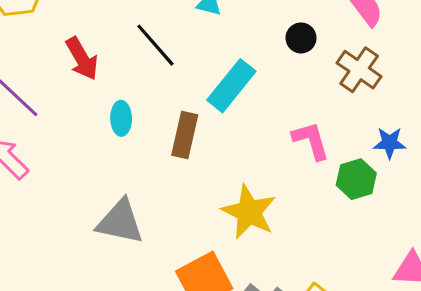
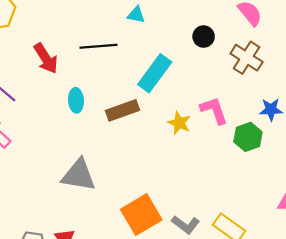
black line: (155, 45) -> (98, 46), turned -51
brown rectangle: (185, 135) -> (123, 110), turned 60
yellow star: (249, 212) -> (179, 123), moved, size x0.6

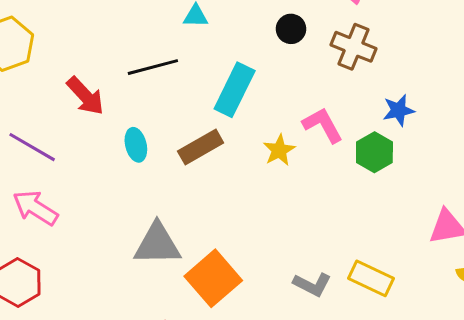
yellow star: (179, 123) -> (279, 150), turned 30
orange square: (141, 215) -> (213, 278), moved

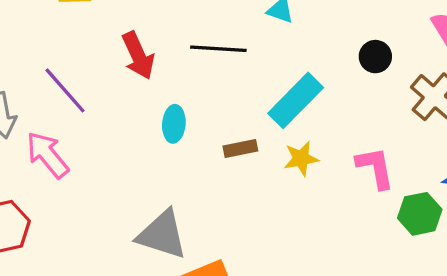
brown rectangle: (201, 147) -> (240, 148), size x0.7
yellow star: (279, 150) -> (301, 159), moved

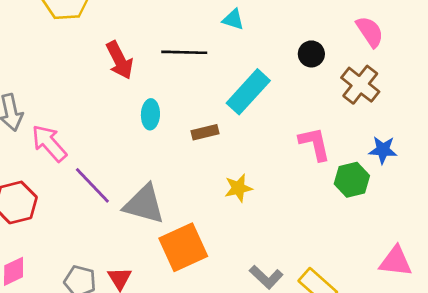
purple line: (65, 90) -> (92, 185), moved
yellow star: (301, 159) -> (238, 188), moved

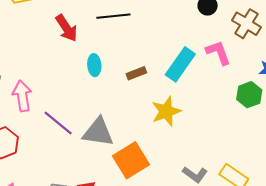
cyan rectangle: (248, 92) -> (180, 64), moved
pink arrow: (49, 143) -> (22, 96), turned 40
pink L-shape: (315, 144) -> (218, 53), moved
yellow star: (238, 188) -> (166, 111), size x1.4

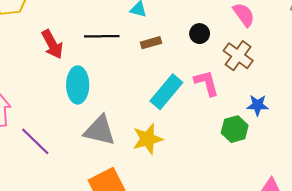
cyan ellipse: (94, 65) -> (78, 85), size x1.6
brown rectangle: (136, 73) -> (151, 43), moved
gray triangle: (98, 132) -> (100, 131), moved

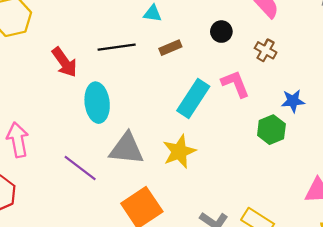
brown cross: (238, 56) -> (266, 50), size x0.7
purple line: (35, 141) -> (80, 168), moved

